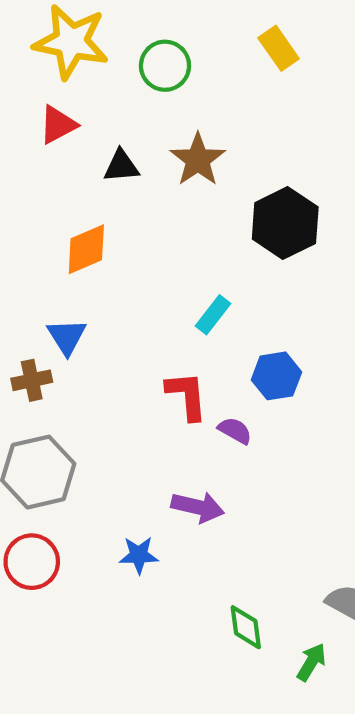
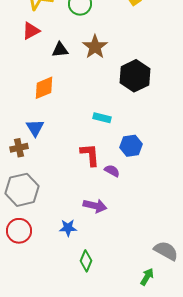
cyan rectangle: (213, 315) -> (102, 118), turned 66
green diamond: (246, 627) -> (86, 261), moved, turned 30

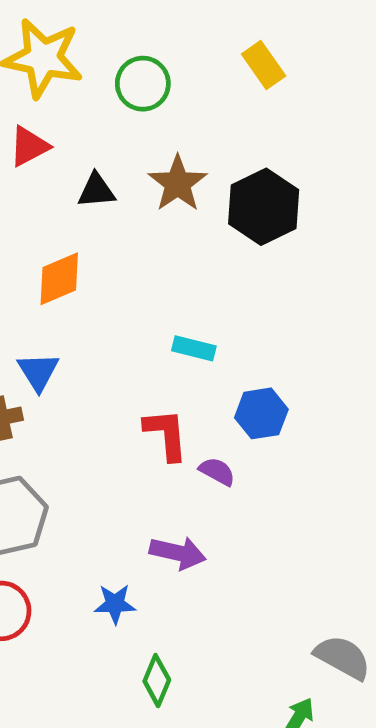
black hexagon: (135, 76) -> (264, 207), moved

